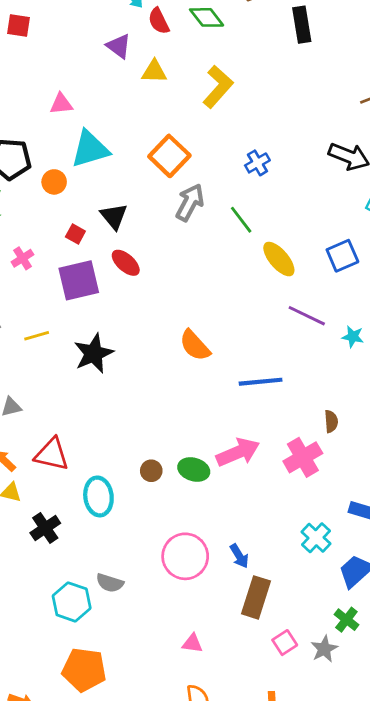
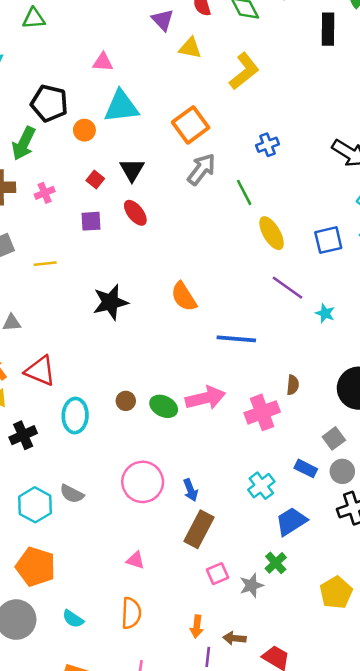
purple square: (79, 280) -> (91, 221), size x0.6
black star: (94, 353) -> (110, 302), moved

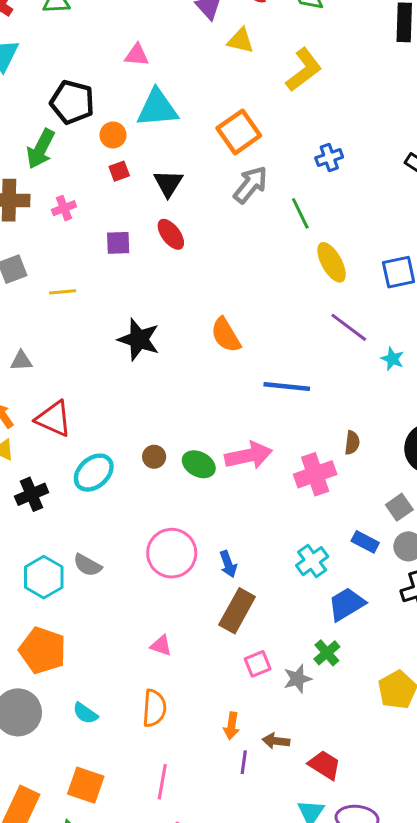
red square: (95, 180) -> (119, 171), moved, turned 30
black star: (110, 302) -> (139, 339), turned 30
cyan ellipse: (75, 416) -> (94, 473), turned 44

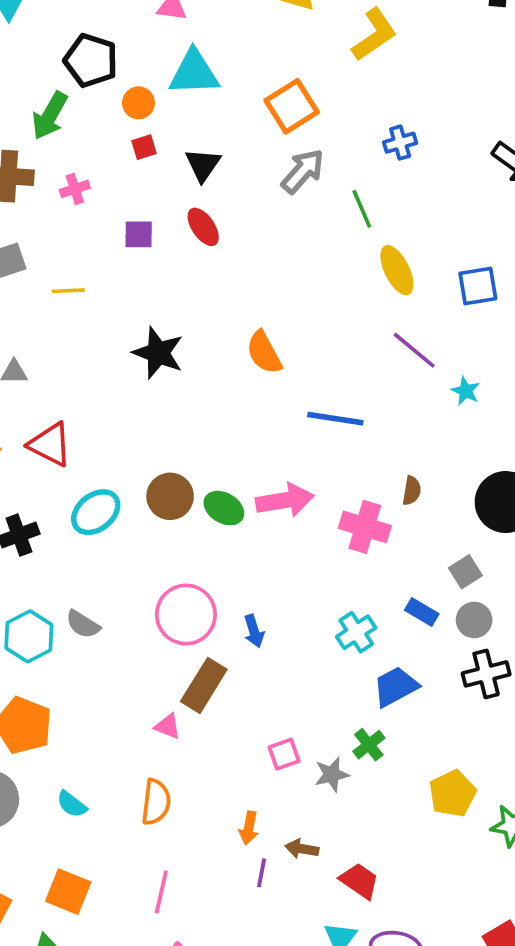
brown circle: (154, 457) -> (170, 496), size x1.6
pink cross: (315, 474) -> (365, 527), turned 33
brown rectangle: (237, 611) -> (204, 685), moved

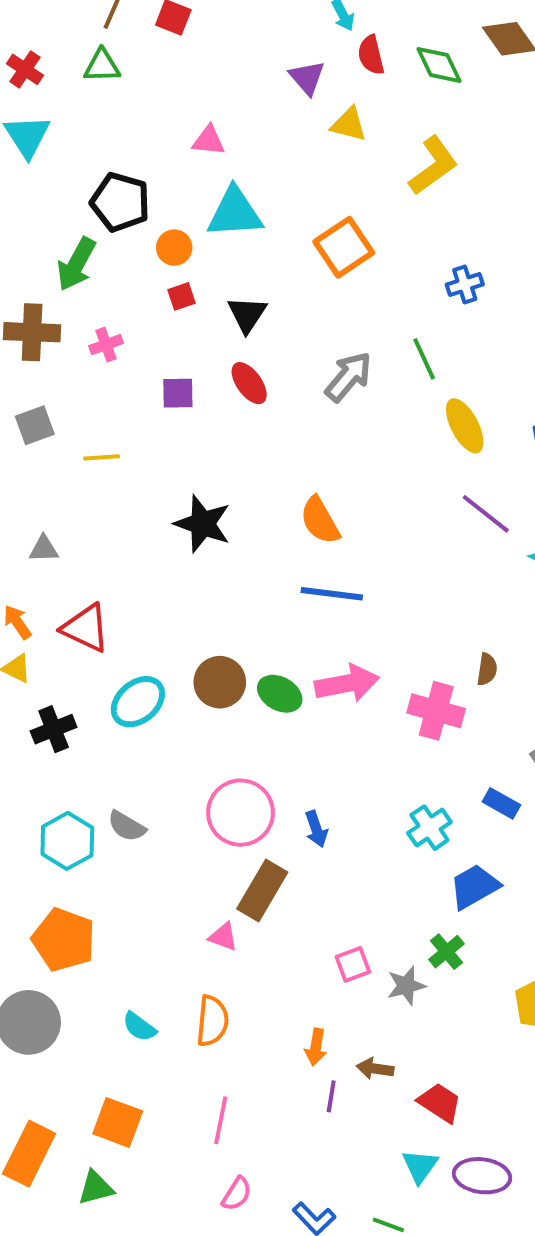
gray arrow: (303, 171) -> (348, 377), moved
blue line: (335, 419) -> (332, 594), moved
cyan semicircle: (72, 804) -> (139, 1027), moved

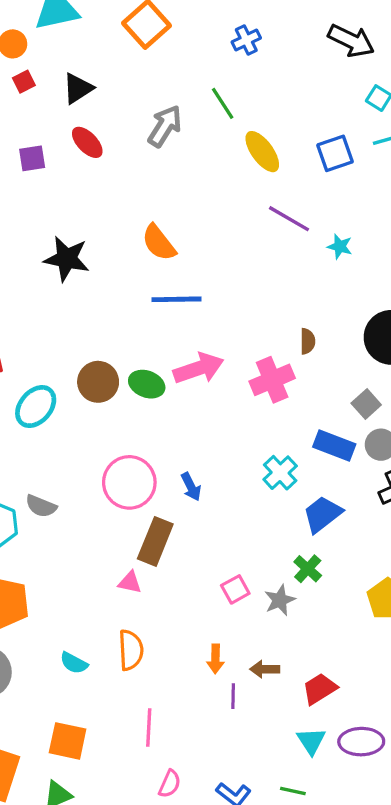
black triangle: (247, 314) -> (78, 88), turned 32
pink cross: (436, 711) -> (272, 380), turned -30
blue rectangle: (501, 803) -> (334, 445), size x1.4
red trapezoid: (440, 1103) -> (320, 689), turned -57

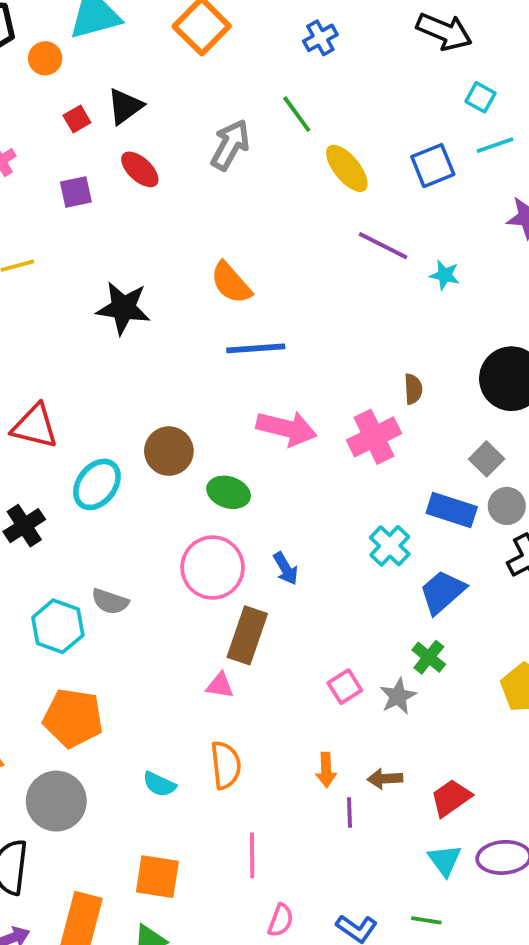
red square: (24, 82) -> (77, 119), moved
pink arrow: (199, 368) -> (286, 428), turned 36
green ellipse: (147, 384) -> (229, 492), moved

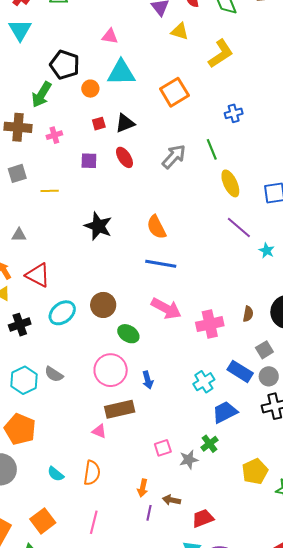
brown semicircle: (413, 389) -> (248, 314), moved
brown rectangle: (247, 635) -> (120, 409), turned 44
orange square: (157, 877) -> (43, 521), turned 30

